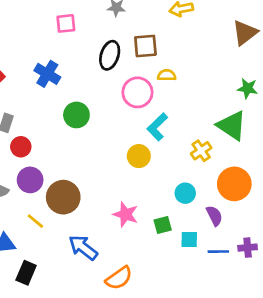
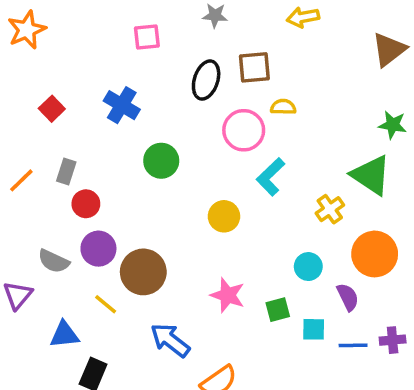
yellow circle: (139, 156) -> (224, 216), moved

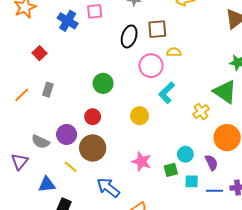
blue cross: (122, 105) -> (68, 21), moved
red circle: (86, 204) -> (93, 117), moved
cyan circle: (308, 267) -> (185, 154), moved

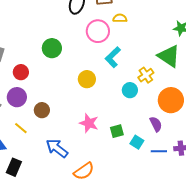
red circle: (93, 117) -> (21, 72), moved
brown circle: (93, 148) -> (42, 110), size x0.6
cyan circle: (185, 154) -> (130, 90), moved
cyan square: (192, 181) -> (137, 142), turned 32

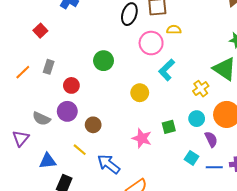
cyan circle: (130, 90) -> (197, 119), moved
yellow line: (21, 128) -> (80, 150), moved
green square: (117, 131) -> (169, 127), moved

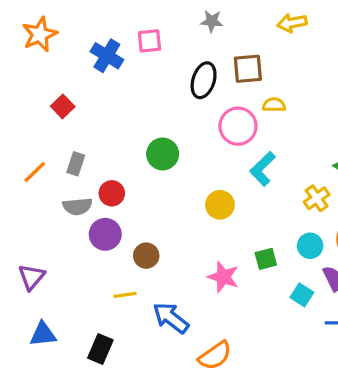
gray semicircle: (41, 119) -> (77, 206), moved, turned -30
yellow line: (80, 150) -> (125, 295), turned -48
cyan square: (191, 158) -> (302, 295), moved
blue triangle: (48, 161) -> (43, 334), moved

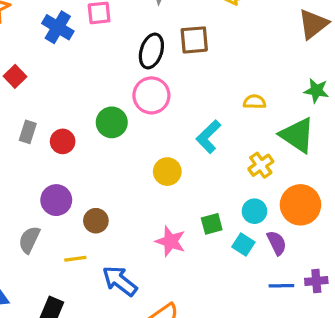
yellow semicircle: (274, 105) -> (254, 102), moved
pink circle: (238, 126) -> (151, 95), moved
red circle: (112, 193) -> (63, 141), moved
gray semicircle: (77, 206) -> (29, 240), moved, turned 120
cyan square: (302, 295) -> (243, 244), moved

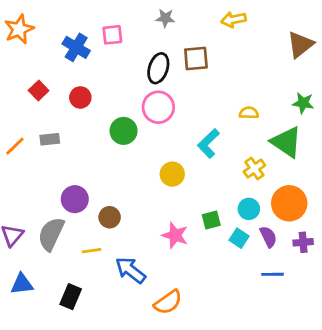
gray rectangle: (28, 132) -> (50, 139), turned 66
red circle: (63, 141) -> (80, 97), moved
gray semicircle: (29, 240) -> (51, 234), size x1.4
purple cross: (316, 281) -> (303, 242), moved

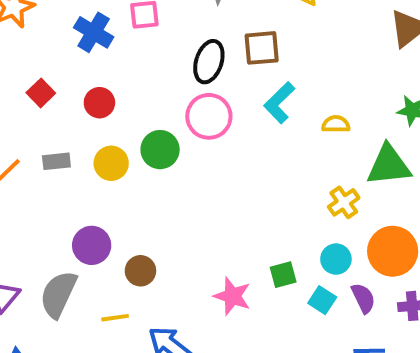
green triangle: (286, 142) -> (389, 165), turned -40
cyan L-shape: (208, 143) -> (279, 103), moved
yellow circle: (172, 174) -> (111, 163), moved

